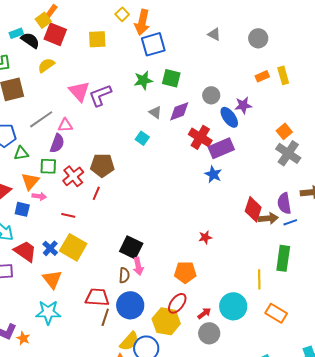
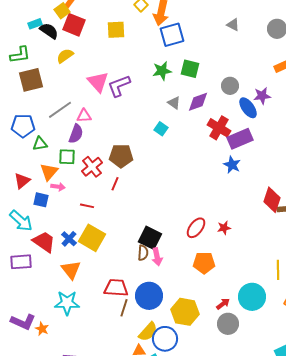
brown semicircle: (124, 275) -> (143, 253), moved
red ellipse: (177, 303) -> (196, 228), moved

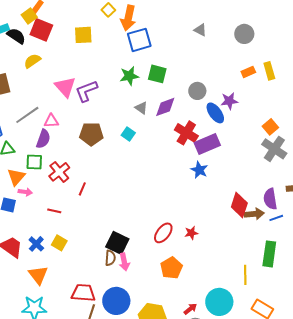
brown pentagon: (121, 156) -> (91, 134), moved
yellow square: (92, 238) -> (59, 243), size x0.6
orange pentagon: (204, 263) -> (171, 268), turned -30

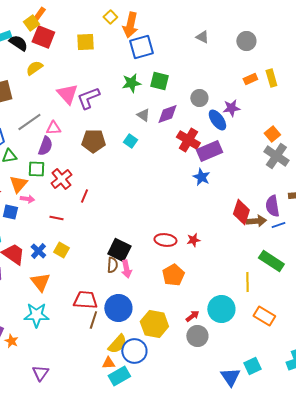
red ellipse: (163, 233) -> (165, 240), turned 60
green rectangle: (269, 254) -> (271, 261), turned -65

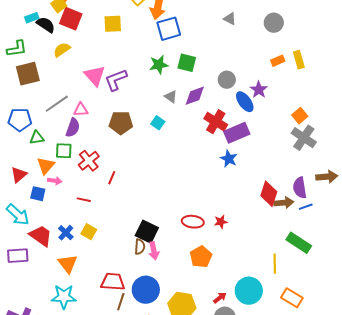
purple star: (231, 108) -> (259, 90), turned -30

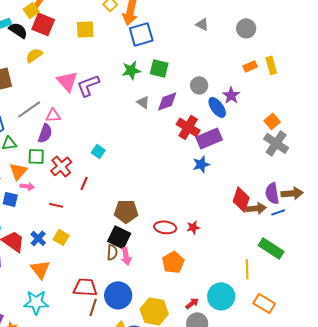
brown pentagon: (121, 123) -> (126, 211), moved
cyan square: (158, 123) -> (98, 151), moved
blue star: (229, 159) -> (201, 164), turned 30
brown arrow: (327, 177) -> (292, 193), moved

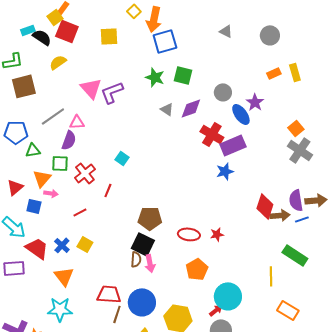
green star: (131, 70) -> (155, 77), turned 30
red line: (56, 205) -> (80, 212), turned -40
cyan circle: (221, 296) -> (228, 296), moved

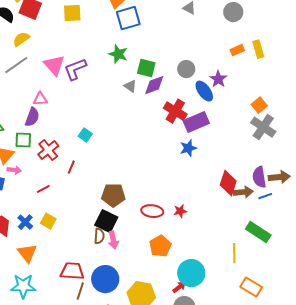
green square: (183, 75) -> (146, 68), moved
gray line: (53, 116) -> (16, 65), moved

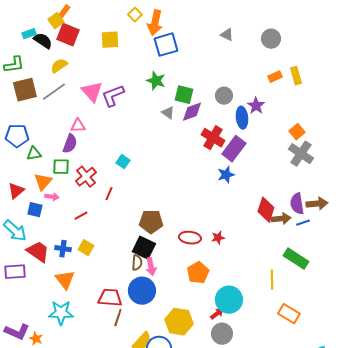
blue ellipse: (204, 91) -> (242, 118), turned 30
purple rectangle: (196, 122) -> (234, 149), turned -30
blue cross: (25, 222) -> (63, 249), turned -35
blue circle: (105, 279) -> (142, 291), moved

